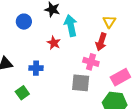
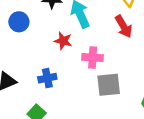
red arrow: (101, 42) -> (124, 26), turned -36
pink cross: (91, 62) -> (93, 57), moved

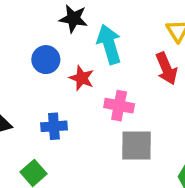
blue circle: (19, 22) -> (46, 60), moved

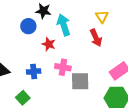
blue circle: (46, 60) -> (28, 26), moved
pink cross: (119, 106) -> (63, 67), moved

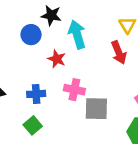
green square: (23, 98) -> (33, 125), moved

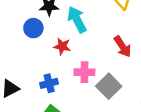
red arrow: (119, 53) -> (123, 47), moved
gray square: (96, 109) -> (109, 86), turned -35

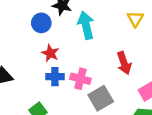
red star: (62, 46) -> (50, 53), moved
blue cross: (49, 83) -> (55, 77), moved

